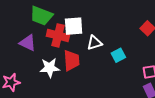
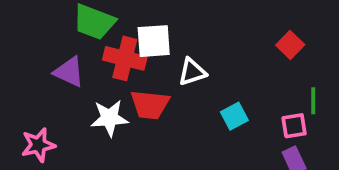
cyan square: (118, 55) -> (234, 116), moved
red trapezoid: (72, 60) -> (150, 105), turned 100

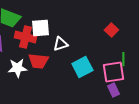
cyan square: (234, 116) -> (82, 67), size x1.5
pink square: (294, 126) -> (113, 72), size x1.6

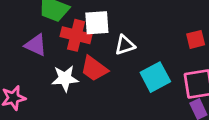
red square: (111, 30) -> (196, 39), moved, turned 32
red trapezoid: (38, 61) -> (94, 69), turned 30

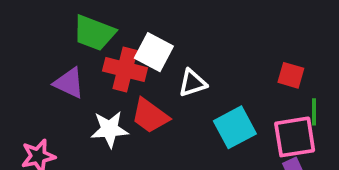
white square: (97, 23) -> (154, 52), turned 32
red square: (196, 39) -> (291, 75), turned 30

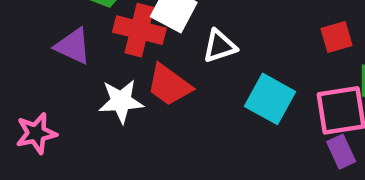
red square: (291, 75) -> (337, 37), turned -32
cyan square: (235, 127) -> (270, 99), turned -33

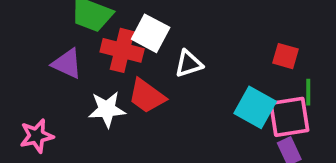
red square: (337, 37) -> (285, 56), turned 32
cyan square: (270, 99) -> (255, 107), moved

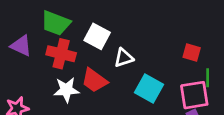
red cross: (122, 50) -> (61, 54), moved
purple triangle: (67, 64) -> (21, 46), moved
cyan square: (255, 107) -> (149, 88), moved

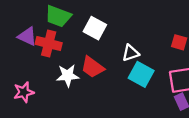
red cross: (61, 54) -> (49, 43), moved
white triangle: (124, 58) -> (130, 53), moved

